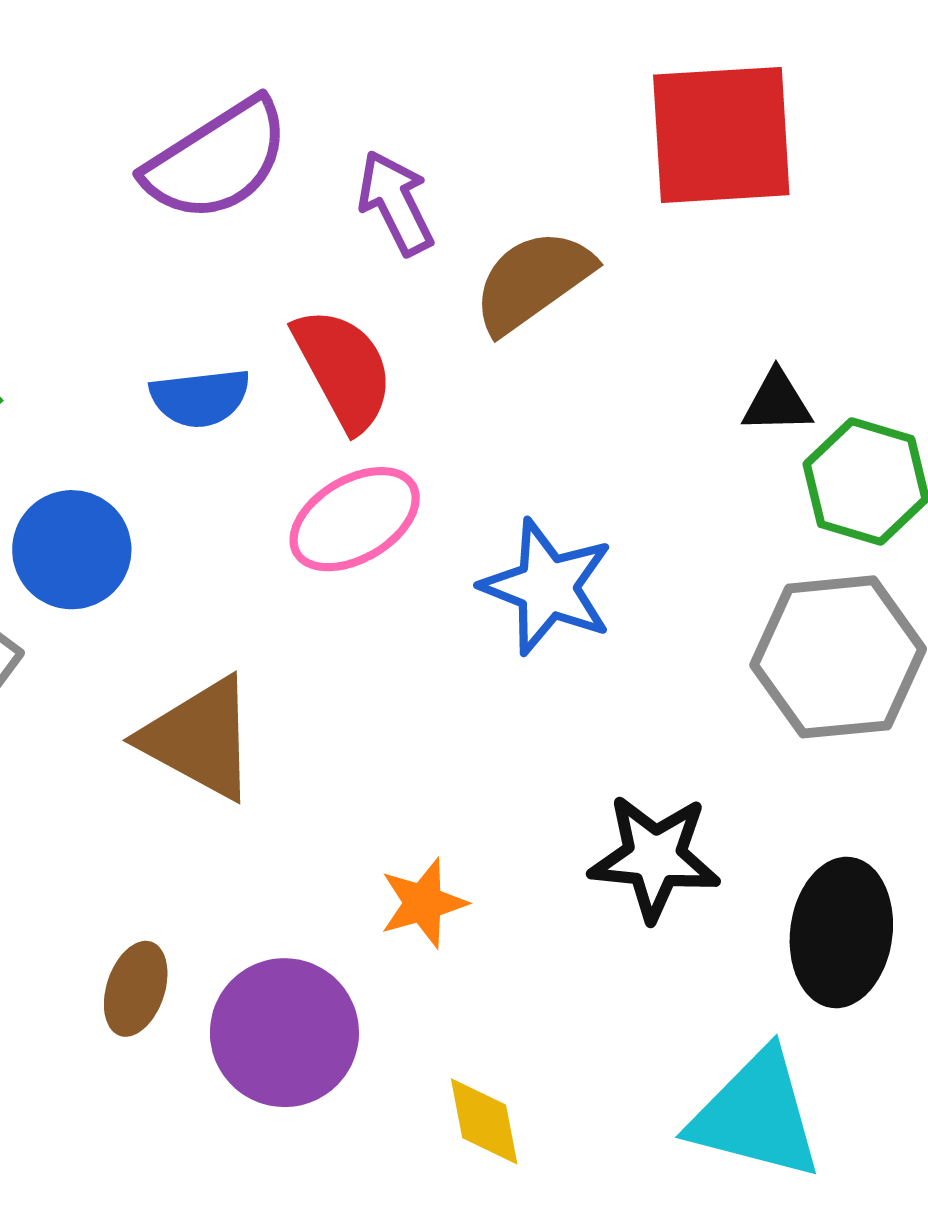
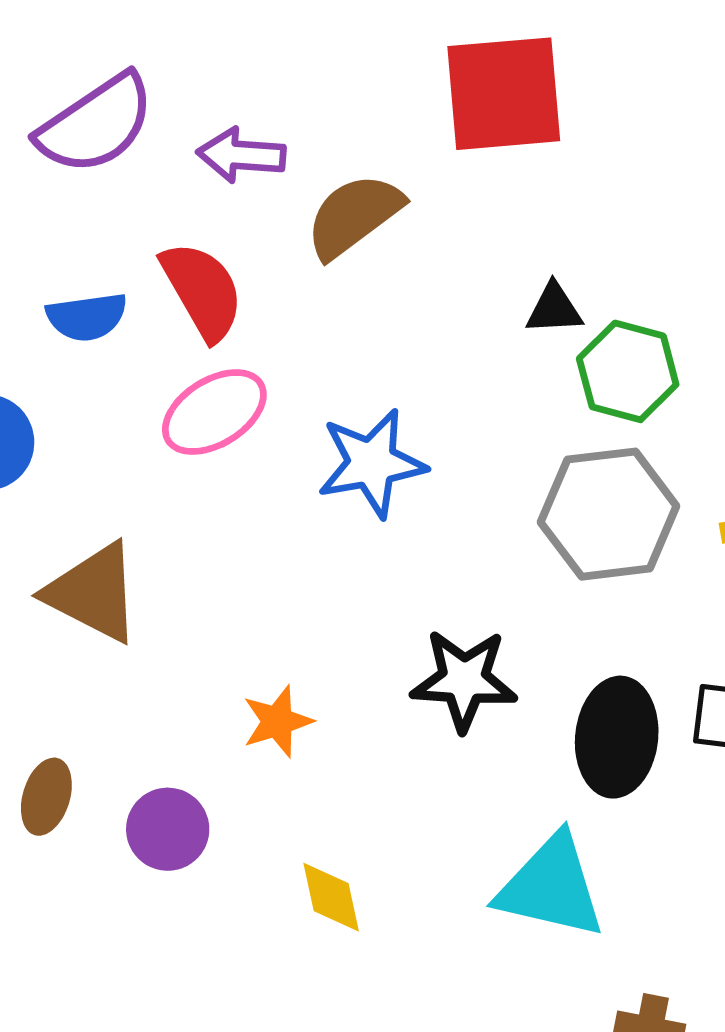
purple arrow: (396, 203) -> (241, 155), turned -58
blue star: (547, 587) -> (372, 463), turned -30
purple circle: (284, 1033) -> (168, 829), size x0.7

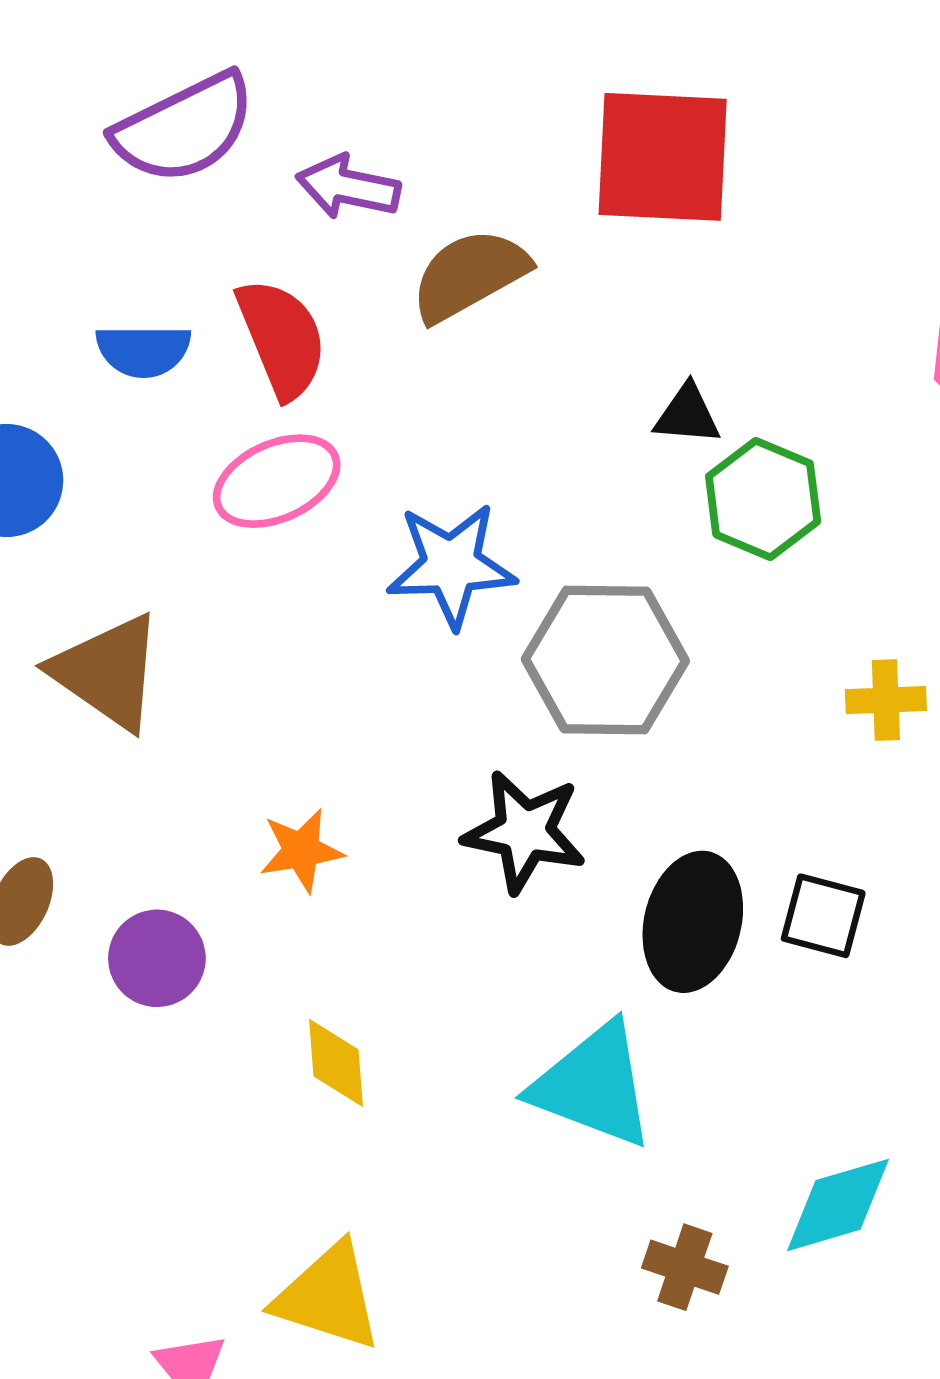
gray hexagon: (609, 514) -> (605, 660), moved

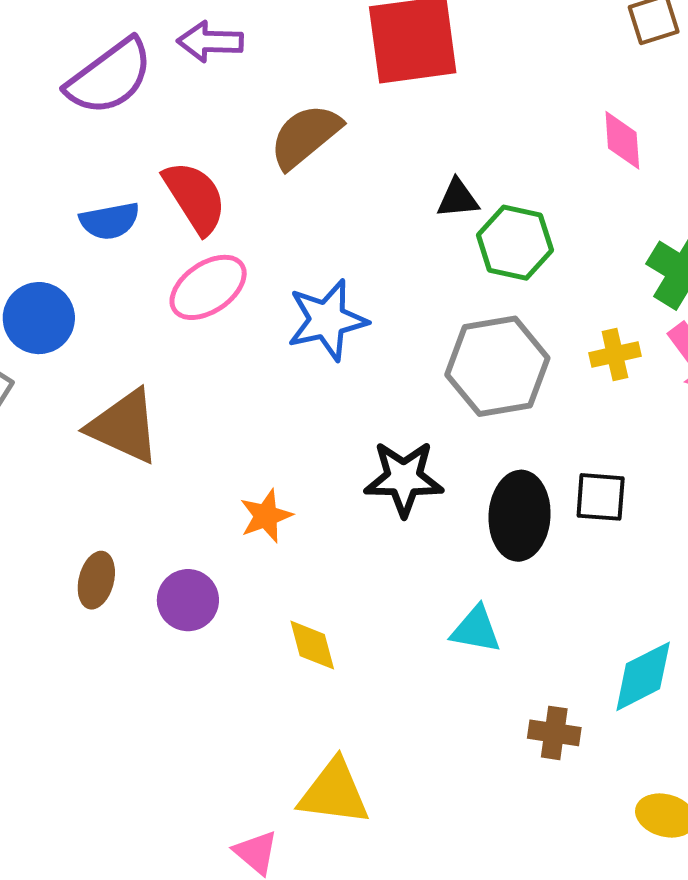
purple arrow: (348, 187) -> (210, 42), moved
gray hexagon: (605, 660) -> (497, 366), moved
cyan triangle: (593, 1085) -> (476, 630), size x0.6

